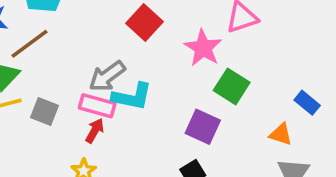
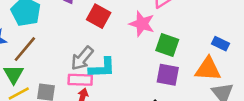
purple square: (203, 127) -> (168, 75), moved
orange triangle: (281, 134) -> (208, 69), size x1.6

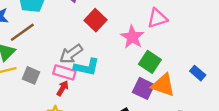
orange triangle: (208, 69) -> (163, 85), moved

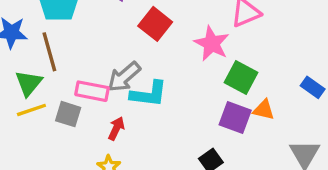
brown line: (22, 32) -> (49, 52), turned -65
pink rectangle: (64, 72) -> (92, 91), moved
orange triangle: (163, 85) -> (264, 110), size x0.6

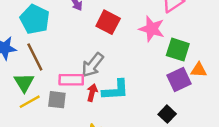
cyan L-shape: (149, 94) -> (115, 90), moved
purple square: (235, 118) -> (179, 79), turned -35
red arrow: (116, 128) -> (92, 93), moved

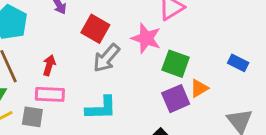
gray arrow: (93, 65) -> (106, 58), moved
orange triangle: (199, 70) -> (199, 88), turned -35
red arrow: (92, 93) -> (49, 65), moved

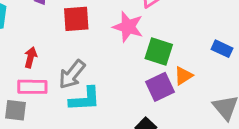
red square: (95, 29) -> (76, 19), turned -32
gray arrow: (106, 58) -> (72, 74), moved

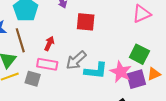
pink star: (128, 27) -> (121, 72), moved
cyan L-shape: (85, 99) -> (96, 71), moved

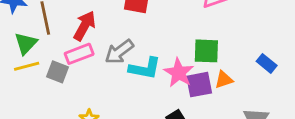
red arrow: (49, 44) -> (84, 26), size x1.5
green square: (139, 54) -> (206, 51), turned -30
pink rectangle: (47, 64) -> (79, 54), turned -36

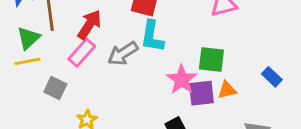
pink rectangle: (79, 54) -> (82, 53), turned -32
cyan L-shape: (145, 68) -> (152, 36), moved, turned 84
gray square: (58, 72) -> (55, 88), moved

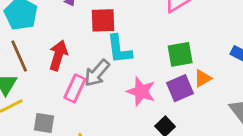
pink rectangle: (82, 53) -> (75, 88), moved
pink star: (182, 80) -> (141, 91), moved

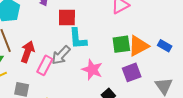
red arrow: (58, 55) -> (28, 52), moved
orange triangle: (203, 78) -> (138, 46), moved, size x1.6
purple square: (180, 88) -> (132, 72), moved

